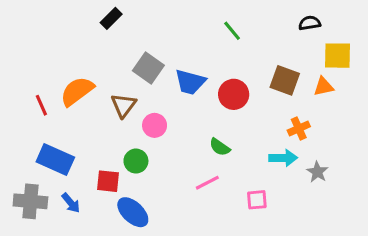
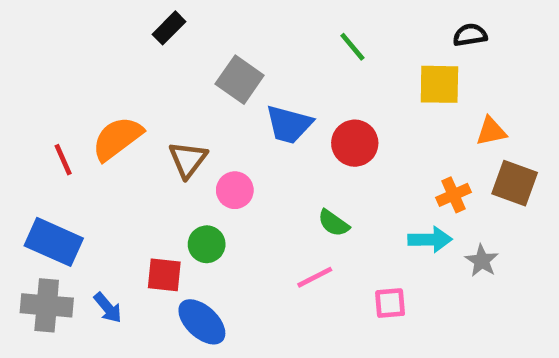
yellow square: (338, 56) -> (439, 84), moved
gray square: (148, 68) -> (240, 80), moved
brown square: (285, 80) -> (515, 183), moved
blue rectangle: (55, 159) -> (54, 242), moved

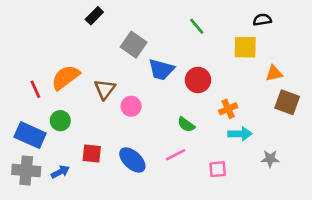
orange cross: (454, 195) -> (228, 109), moved
green circle: (207, 244) -> (60, 121), moved
gray star: (482, 261) -> (270, 159), moved, turned -30
blue arrow: (108, 308) -> (60, 172), turned -78
blue ellipse: (202, 322) -> (132, 160), moved

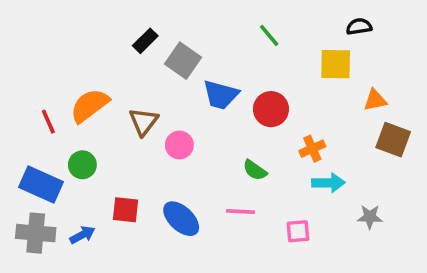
black rectangle: (94, 16) -> (145, 41), moved
pink line: (176, 155) -> (240, 211), turned 30

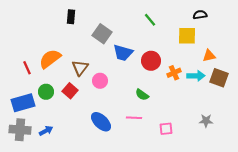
black rectangle: (145, 41) -> (71, 17), moved, turned -40
orange cross: (312, 149) -> (174, 73), moved
cyan arrow: (328, 183) -> (196, 76), moved
blue rectangle: (41, 185) -> (23, 103), turned -40
red square: (125, 210) -> (70, 91), moved, turned 35

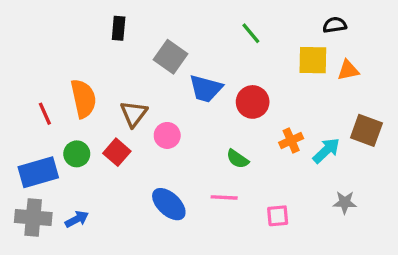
orange triangle: (209, 56) -> (348, 70), moved
orange semicircle: (50, 59) -> (83, 99), turned 115
orange cross: (174, 73) -> (291, 140), moved
cyan arrow: (196, 76) -> (326, 151), moved, turned -42

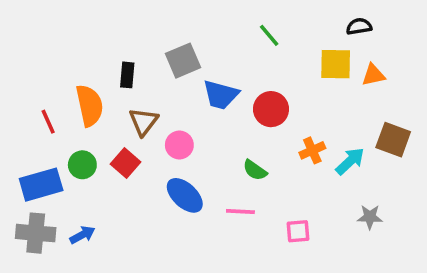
black rectangle: (119, 28) -> (127, 75), moved
gray square: (171, 57) -> (183, 61), turned 32
blue ellipse: (169, 204) -> (185, 195), moved

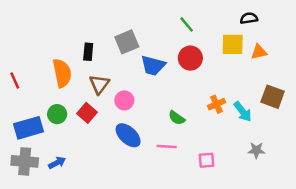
red circle: (271, 109) -> (190, 58), moved
red line: (48, 122) -> (15, 80), moved
cyan arrow: (350, 161) -> (243, 112), turned 95

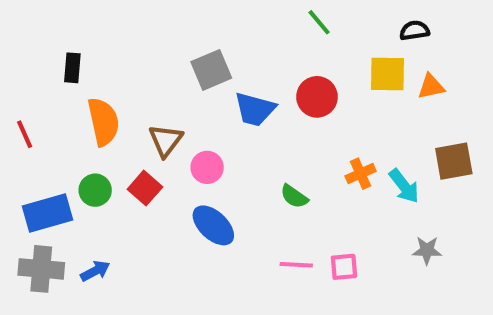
green line: (187, 24) -> (319, 22), moved
black rectangle: (88, 52) -> (72, 68), moved
brown square: (273, 97) -> (454, 161), turned -30
pink line: (167, 146) -> (296, 265), moved

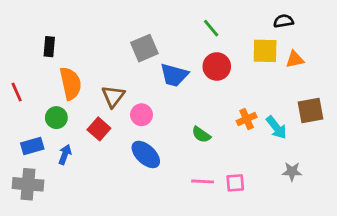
green line: (319, 22) -> (211, 28), moved
green circle: (95, 190) -> (56, 118), moved
blue rectangle: (47, 213) -> (32, 146), size x0.7
blue arrow: (95, 271) -> (65, 154), moved, turned -42

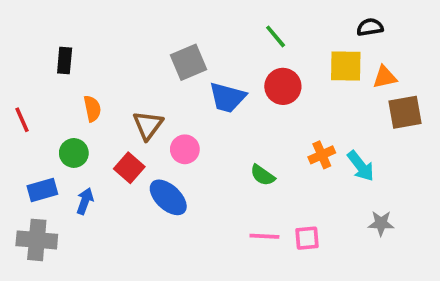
orange semicircle: (71, 84) -> (92, 109), size x0.6
brown square: (310, 110) -> (405, 112), moved
blue ellipse: (146, 154) -> (168, 197), moved

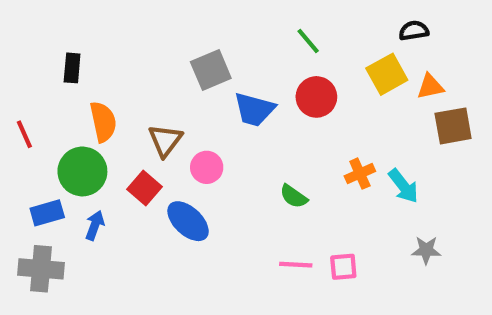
yellow square: (346, 66) -> (387, 74), turned -30
orange semicircle: (92, 109) -> (103, 122), size x1.4
green circle: (74, 153) -> (82, 171), size x1.5

